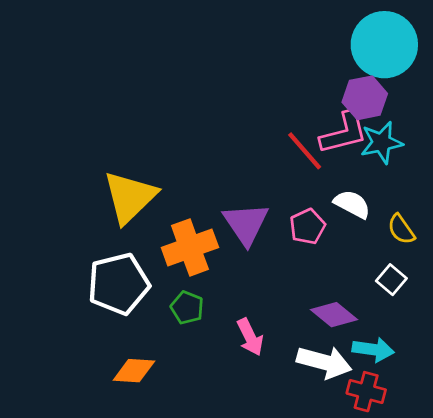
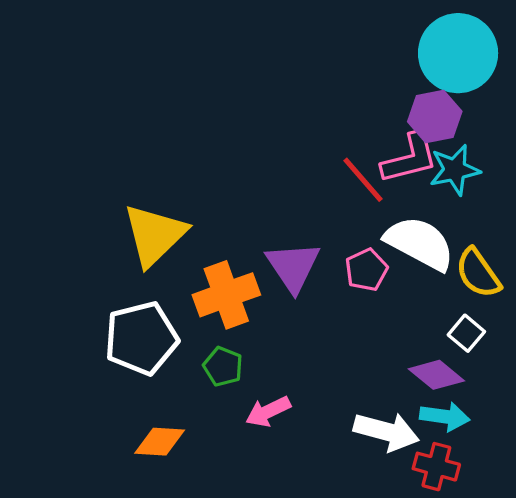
white semicircle: (352, 204) -> (420, 243), size x1.6
yellow semicircle: (401, 229) -> (478, 273), size x1.4
purple diamond: (334, 315) -> (436, 375), moved
pink arrow: (250, 337) -> (268, 412), moved, turned 90

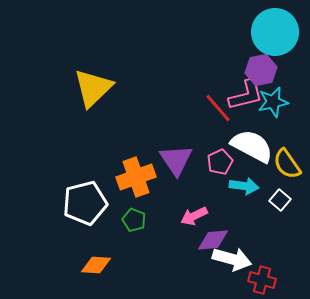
yellow triangle: (155, 235) -> (93, 88), moved
purple diamond: (436, 375) -> (213, 240), moved, turned -44
pink arrow: (268, 412) -> (194, 216), moved
cyan arrow: (445, 417) -> (244, 186), moved

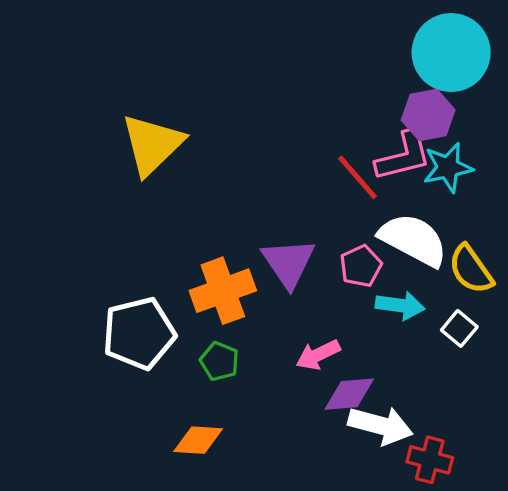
orange diamond: (96, 265) -> (198, 440), moved

